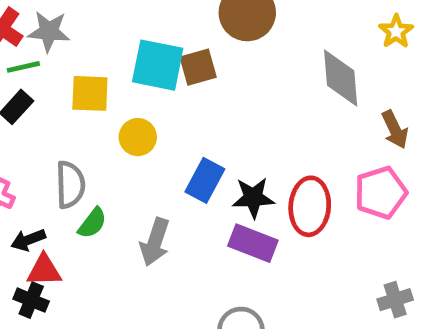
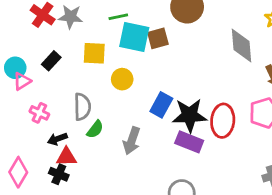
green line: (23, 67) -> (118, 17), moved
black star: (253, 198) -> (190, 115), size x1.4

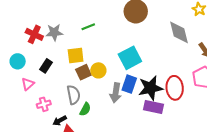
cyan square: (134, 37) -> (130, 58), moved, turned -30
brown square: (158, 38) -> (83, 72), moved
cyan circle: (15, 68) -> (18, 61), moved
pink cross: (39, 113) -> (44, 104), turned -32
gray arrow: (132, 141) -> (116, 93), moved

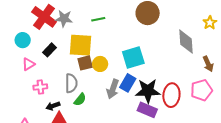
red cross: (34, 34) -> (44, 17), size x1.4
yellow square: (76, 55) -> (80, 45), size x1.4

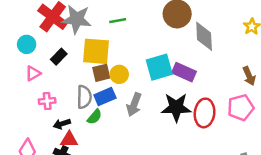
gray star: (64, 19) -> (77, 19), size x1.4
gray diamond: (186, 42) -> (204, 36), moved
blue rectangle: (128, 83) -> (105, 96), moved, turned 36
purple rectangle: (147, 110) -> (184, 72), moved

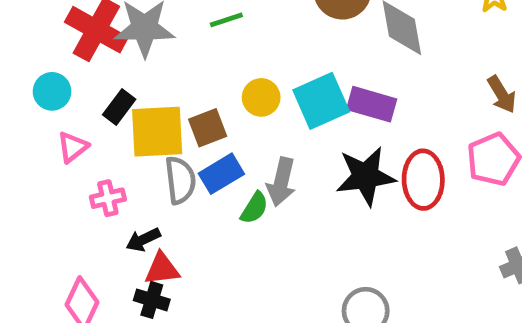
yellow square: (96, 51) -> (157, 132), moved
yellow circle: (119, 74) -> (261, 97), moved
green semicircle: (95, 117) -> (254, 208), moved

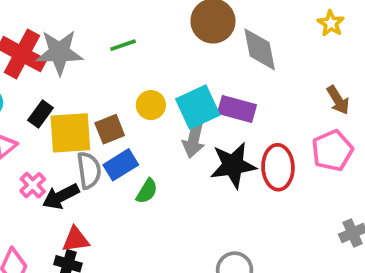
gray arrow: (281, 182) -> (194, 139), moved
pink cross: (108, 198) -> (33, 185), turned -30
black arrow: (143, 240) -> (61, 196), moved, size x1.4

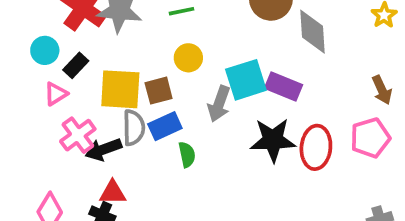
yellow circle: (151, 105) -> (188, 58), moved
black rectangle: (40, 114) -> (76, 65), moved
gray arrow: (194, 139) -> (219, 104), moved
pink cross: (33, 185) -> (78, 135), size x1.4
green semicircle: (147, 191) -> (187, 155), turned -50

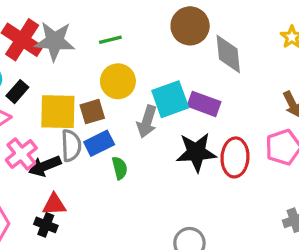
yellow circle: (188, 58) -> (118, 81), size x1.4

